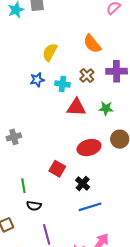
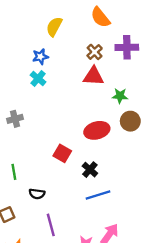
cyan cross: (63, 84) -> (38, 78), moved, turned 32
red triangle: (76, 107) -> (93, 76), moved
green star: (106, 108) -> (120, 96), moved
green line: (23, 186) -> (14, 172), moved

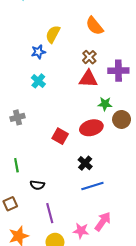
purple cross: (127, 47) -> (118, 71), moved
blue star: (40, 57) -> (38, 52), moved
green star: (120, 96) -> (105, 104), moved
red square: (62, 153) -> (60, 136), moved

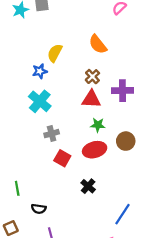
cyan cross: (38, 81) -> (40, 101), size x1.5
green star: (105, 104) -> (98, 125), moved
gray cross: (18, 117) -> (52, 134), moved
blue line: (92, 186) -> (122, 214), moved, turned -40

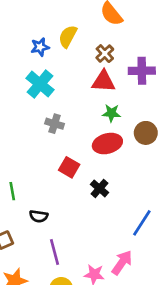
yellow semicircle: (55, 53) -> (68, 36), moved
gray cross: (52, 134) -> (55, 124), turned 32
red square: (62, 158) -> (69, 167), moved

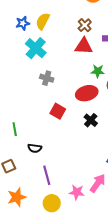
yellow semicircle: (68, 36) -> (43, 21), moved
blue star: (40, 47) -> (23, 23), moved
green star: (111, 113) -> (98, 71), moved
black cross: (99, 188) -> (91, 120), moved

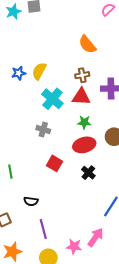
brown cross: (85, 25) -> (82, 75), turned 32
cyan cross: (36, 48) -> (52, 99), moved
green star: (98, 71) -> (84, 122), moved
green line: (15, 129) -> (10, 172), moved

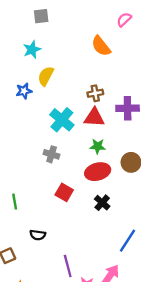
cyan star: (13, 12) -> (32, 50), moved
orange semicircle: (87, 44) -> (101, 46), moved
yellow semicircle: (39, 71) -> (46, 76), moved
purple line: (43, 229) -> (68, 266), moved

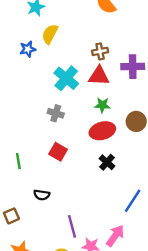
red square: (64, 192) -> (58, 152), moved

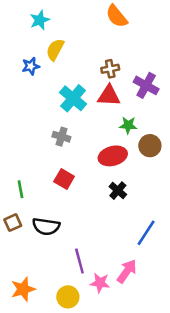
purple cross: (133, 67) -> (146, 85), turned 30
green star: (102, 105) -> (128, 125), moved
black semicircle: (42, 195) -> (46, 226), size x1.5
brown square: (11, 216) -> (13, 223), moved

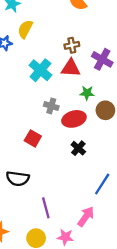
gray cross: (61, 137) -> (51, 106), moved
pink star: (100, 283) -> (65, 237), moved

